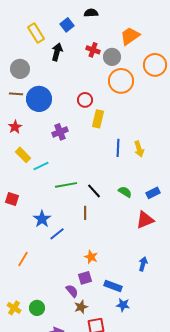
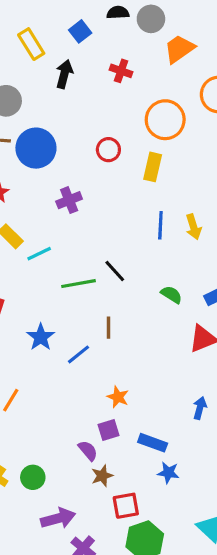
gray circle: (112, 57) -> (151, 19), moved
yellow rectangle: (98, 119) -> (153, 167), moved
black line: (94, 191) -> (115, 271), moved
blue line: (57, 234) -> (79, 354), moved

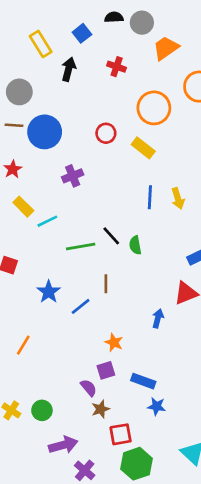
yellow rectangle: (153, 167) -> (143, 148), turned -65
green semicircle: (171, 295) -> (135, 245), moved, turned -132
blue arrow: (200, 408) -> (158, 318), moved

